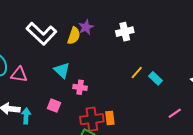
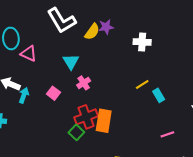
pink cross: (80, 87) -> (84, 83), turned 32
orange rectangle: (110, 118) -> (104, 121), size x1.6
red cross: (92, 119) -> (86, 117), turned -30

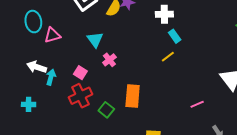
pink triangle: (29, 54) -> (52, 35), turned -36
cyan rectangle: (159, 95) -> (175, 36), moved
red cross: (86, 117) -> (80, 96), moved

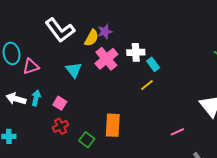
white cross: (164, 14) -> (136, 52), moved
pink cross: (109, 60) -> (106, 59), moved, size x1.6
cyan arrow: (51, 77) -> (36, 98), moved
red cross: (80, 96) -> (61, 126), size x0.7

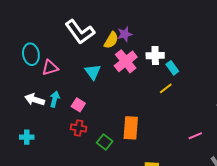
red cross: (61, 126) -> (79, 128), turned 35

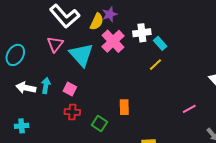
cyan ellipse: (31, 54) -> (15, 55), moved, turned 45
pink triangle: (50, 68) -> (55, 44), moved, turned -30
cyan triangle: (93, 72) -> (81, 55), size x1.5
orange rectangle: (131, 128) -> (124, 107), size x0.7

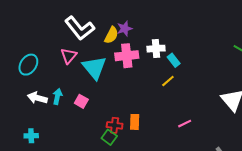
pink cross: (113, 41) -> (127, 56), turned 35
pink line: (189, 109) -> (185, 124), moved
red cross: (72, 112) -> (115, 125), moved

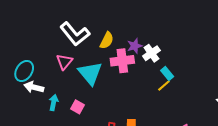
purple star: (125, 29) -> (135, 46), moved
white cross: (156, 49) -> (151, 53), turned -30
cyan rectangle: (174, 60) -> (167, 73), moved
white arrow: (37, 98) -> (34, 87), moved

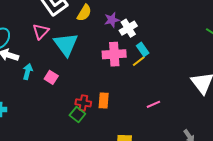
pink cross: (122, 61) -> (114, 54), moved

